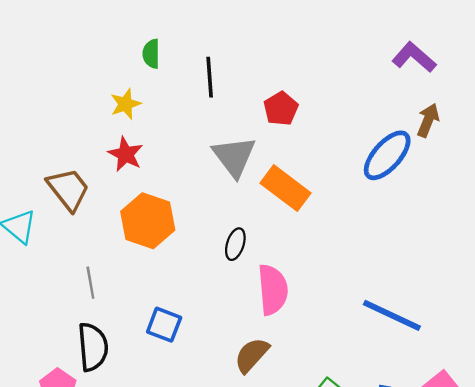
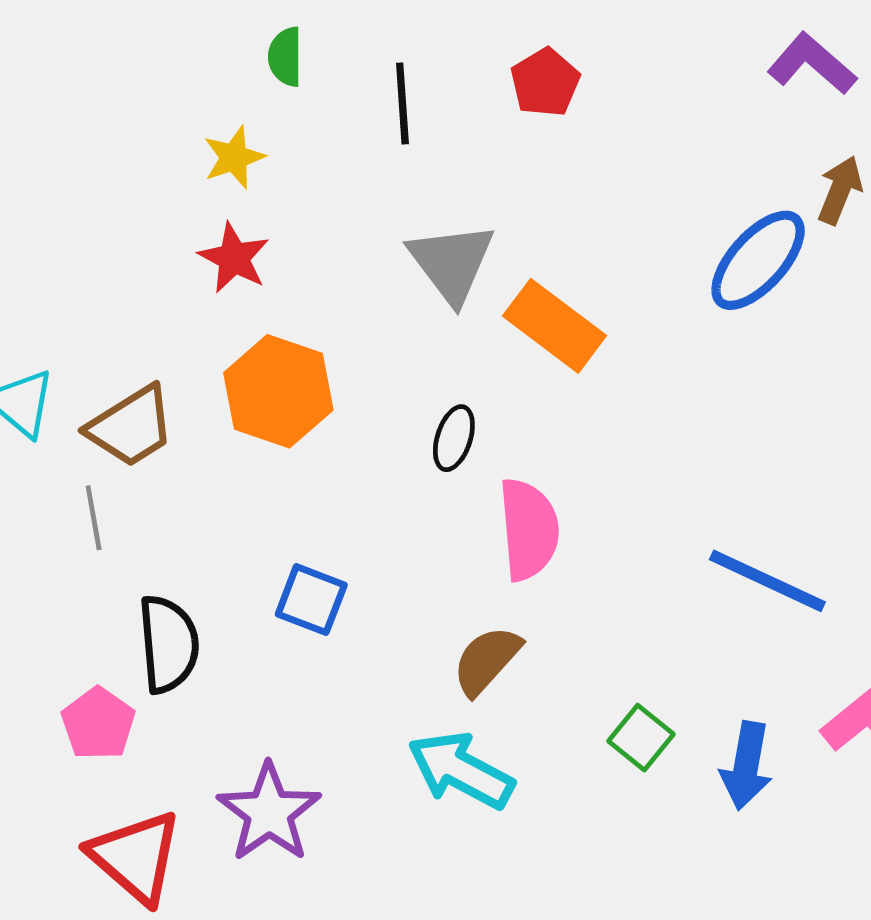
red pentagon: (281, 109) -> (545, 82), moved
brown trapezoid: (68, 189) -> (131, 426), moved, turned 96
gray line: (90, 283) -> (94, 518), moved

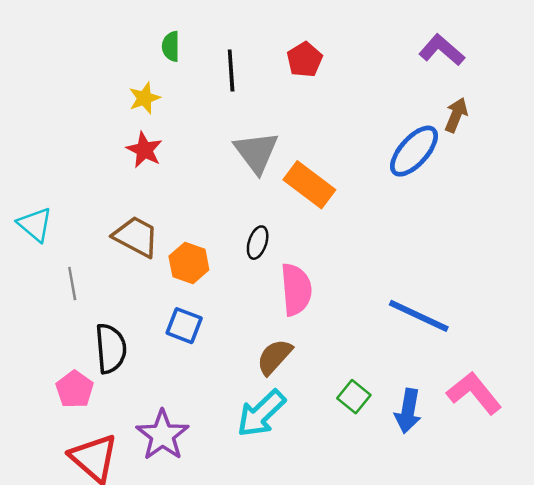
orange hexagon: (278, 391) -> (189, 263), moved, size x0.7
brown trapezoid: (131, 426) -> (136, 237), moved, turned -120
cyan arrow: (461, 770) -> (261, 413), turned -72

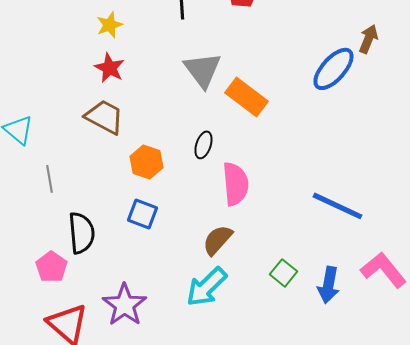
brown trapezoid: (136, 237) -> (104, 117), moved

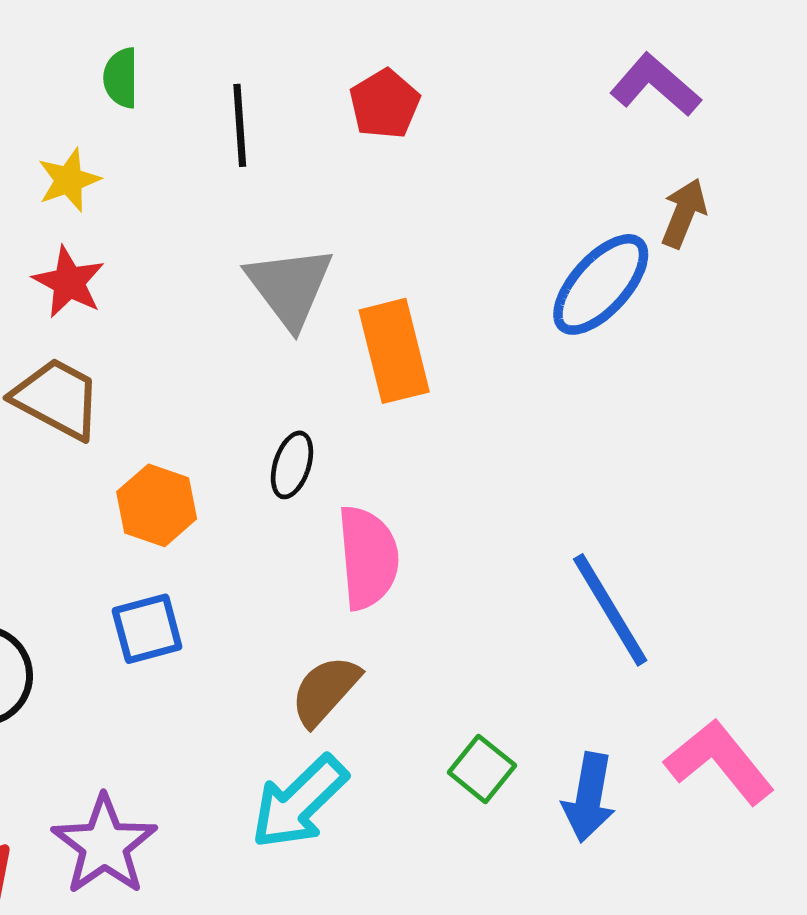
orange rectangle: (246, 97) -> (394, 351), turned 39
blue line: (337, 206) -> (610, 610), turned 34
blue square: (142, 214) -> (147, 629), turned -36

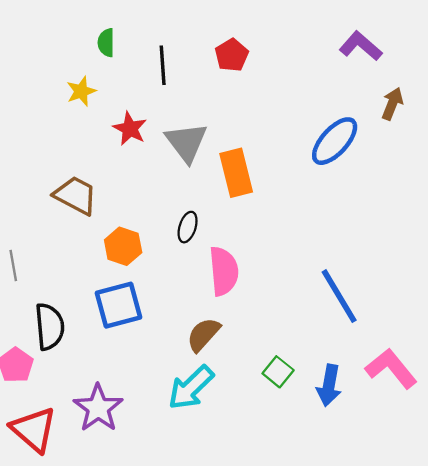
brown arrow: (684, 213) -> (392, 104), moved
red star: (69, 282) -> (130, 129), moved
blue square: (147, 629) -> (119, 305), size x1.4

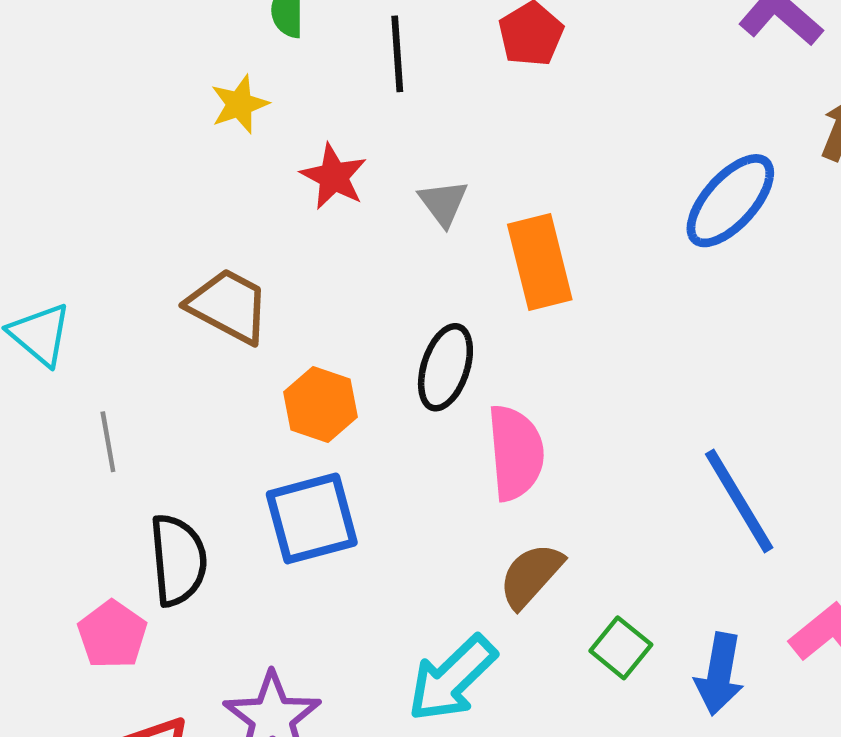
gray triangle: (186, 142) -> (443, 203), size x0.6
black ellipse: (188, 227) -> (445, 367), size x1.4
brown semicircle: (203, 334) -> (531, 575), moved

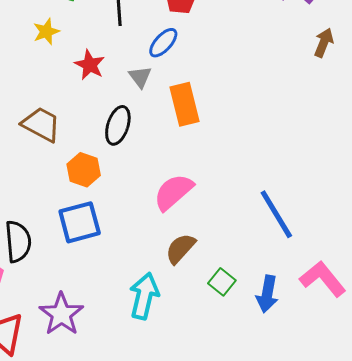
blue ellipse: (730, 201) -> (163, 43), moved, size x0.7
black ellipse: (445, 367) -> (118, 125), moved
pink semicircle: (516, 453) -> (173, 192), turned -126
cyan arrow: (452, 678) -> (144, 296), turned 147

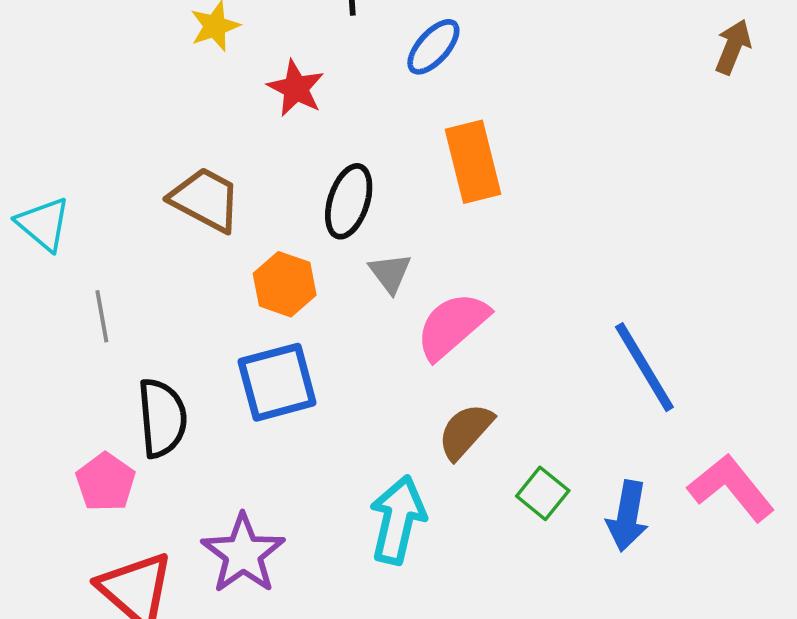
gray triangle: (140, 77) -> (390, 273), moved

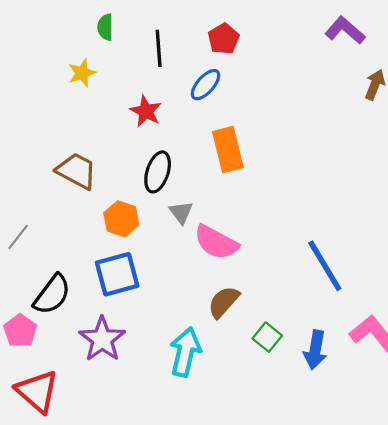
red star: (296, 88) -> (146, 111), moved
gray line: (102, 316) -> (18, 237), turned 48
pink semicircle: (452, 326) -> (216, 242), turned -111
black semicircle: (162, 418) -> (52, 294), turned 42
purple star: (243, 554) -> (102, 339), moved

